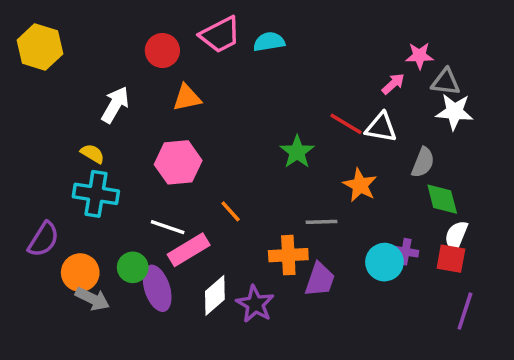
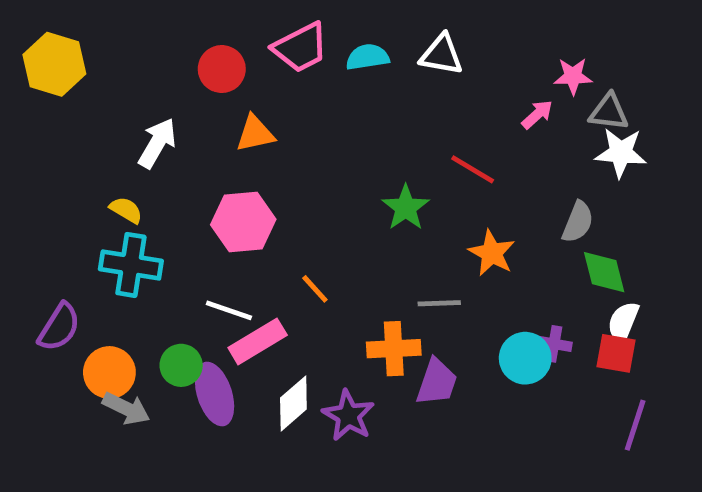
white triangle: (381, 127) -> (442, 55), moved

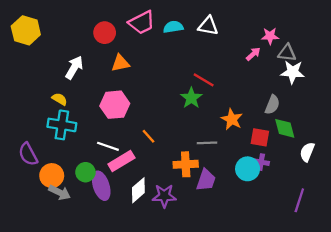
red line: (473, 169) -> (204, 80), moved
white semicircle: (623, 322) -> (307, 152), moved
purple semicircle: (59, 327) -> (28, 154), turned 120
red square: (616, 353) -> (260, 137), moved
purple star: (348, 416) -> (164, 196), turned -30

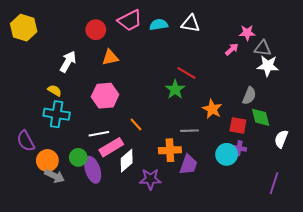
white line: (108, 146) -> (99, 134), turned -30
white diamond: (138, 190) -> (127, 161), moved

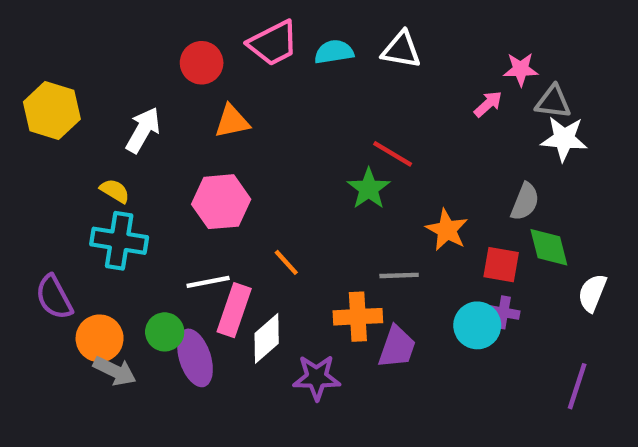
yellow hexagon: (24, 28) -> (52, 111), moved
pink rectangle: (111, 147) -> (234, 310), turned -40

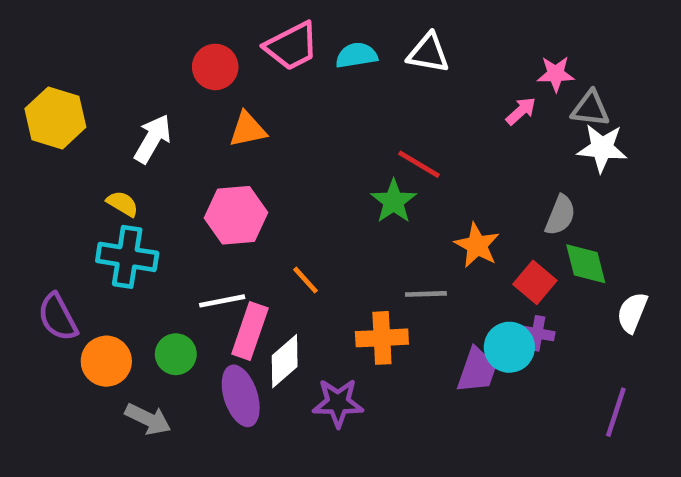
red square: (501, 265) -> (535, 282), turned 30
purple trapezoid: (397, 347) -> (477, 370), moved
purple ellipse: (195, 358) -> (241, 396), moved
gray arrow: (115, 371) -> (148, 419), moved

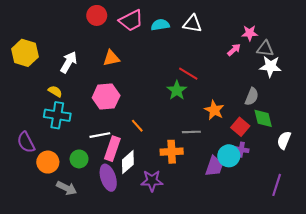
red circle: (215, 67) -> (97, 15), moved

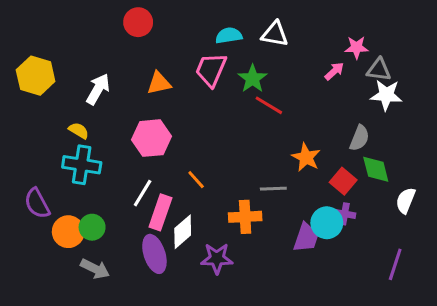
pink trapezoid: (131, 21) -> (211, 70), moved, turned 140
green star: (177, 90) -> (253, 79), moved
white line: (100, 135) -> (143, 193), turned -48
green circle: (79, 159) -> (92, 227), moved

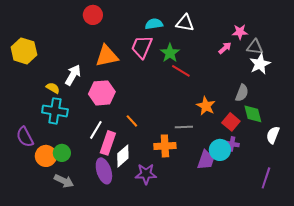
orange triangle: (159, 83) -> (107, 56), size x1.4
white arrow: (98, 89) -> (73, 75), moved
white star: (386, 95) -> (260, 64), turned -30

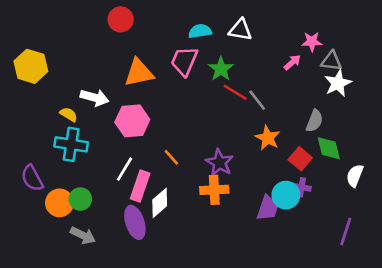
white arrow: (73, 75) -> (95, 97), turned 75
gray line: (184, 127) -> (257, 100), moved, turned 54
purple star: (146, 174) -> (219, 163), moved, turned 30

